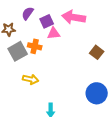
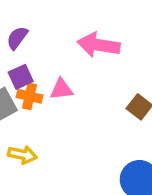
purple square: (47, 21) -> (21, 77), moved
pink triangle: (54, 33) -> (61, 89), moved

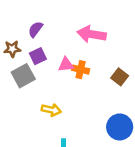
orange cross: (30, 96) -> (81, 70), moved
yellow arrow: (22, 155) -> (51, 110), moved

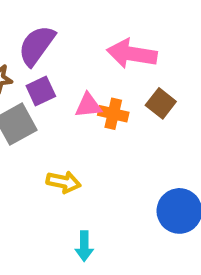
purple semicircle: (35, 29) -> (37, 45), size x1.5
brown square: (120, 77) -> (161, 103), moved

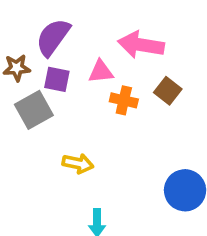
purple square: (41, 91) -> (57, 79), turned 36
pink triangle: (88, 105) -> (101, 72), moved

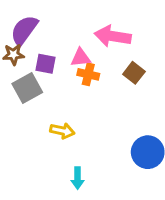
purple semicircle: (53, 37) -> (24, 30), moved
orange cross: (124, 100) -> (88, 74), moved

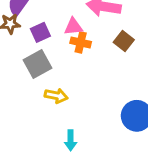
purple square: (46, 64) -> (40, 32), turned -36
gray square: (27, 88) -> (37, 64), moved

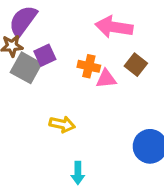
pink triangle: (73, 27) -> (106, 79), moved
gray square: (37, 64) -> (26, 68), moved, turned -32

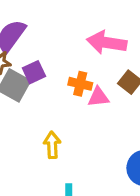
yellow arrow: (62, 124) -> (52, 145), turned -105

